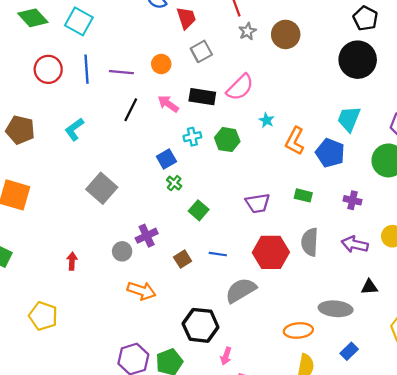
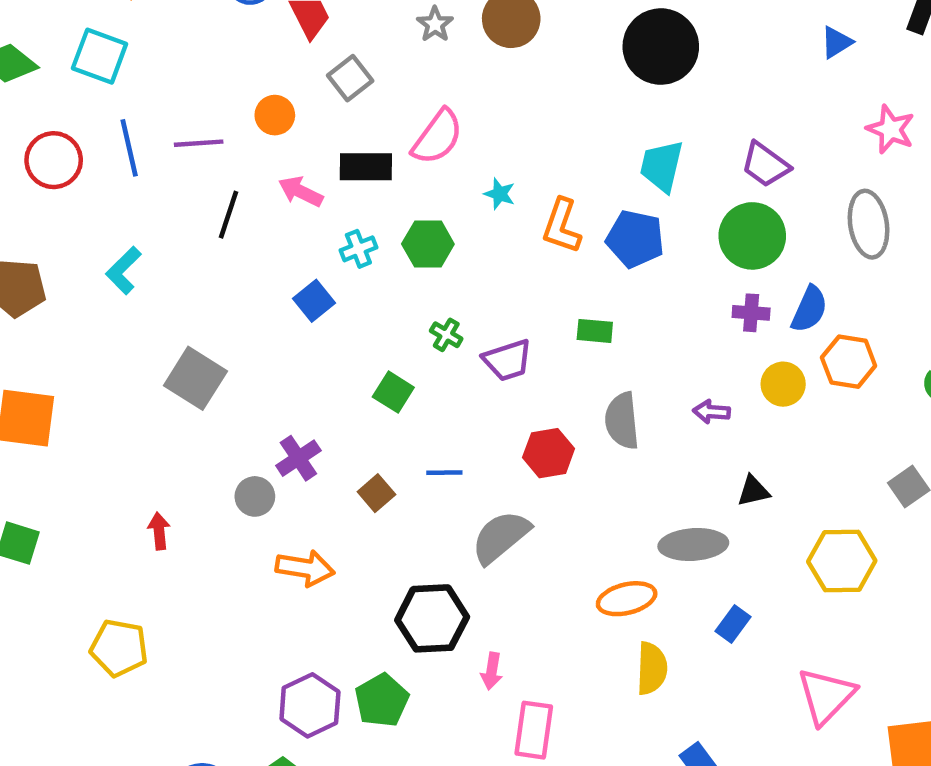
green cross: (174, 183) -> (446, 335), moved
purple cross: (353, 200) -> (751, 313), moved
purple arrow: (355, 244) -> (711, 412), size x0.7
red hexagon: (271, 252) -> (549, 453), size x0.7

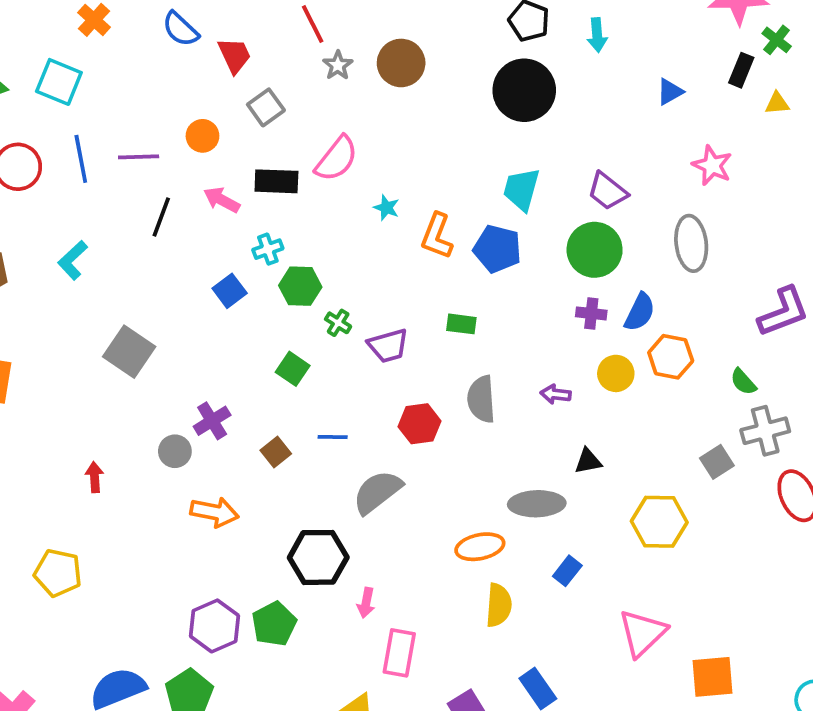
green hexagon: (428, 244) -> (300, 286), moved

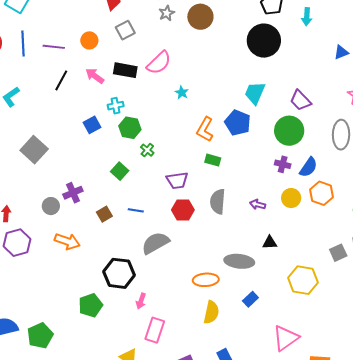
orange L-shape: (437, 236) -> (205, 129), moved
purple trapezoid: (388, 346) -> (177, 180), moved
purple hexagon: (215, 626) -> (17, 243), moved

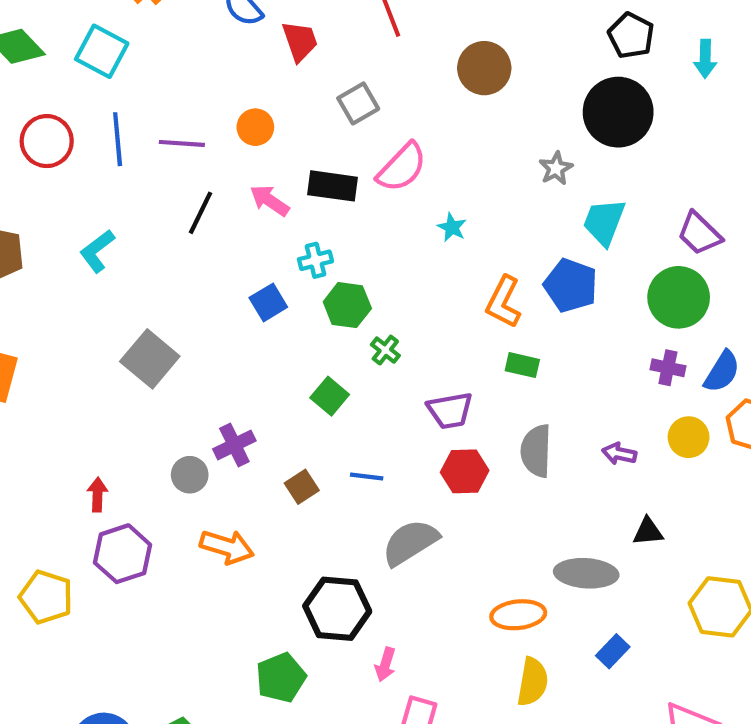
gray star: (167, 13) -> (556, 168), moved
gray square: (125, 30) -> (358, 103), moved

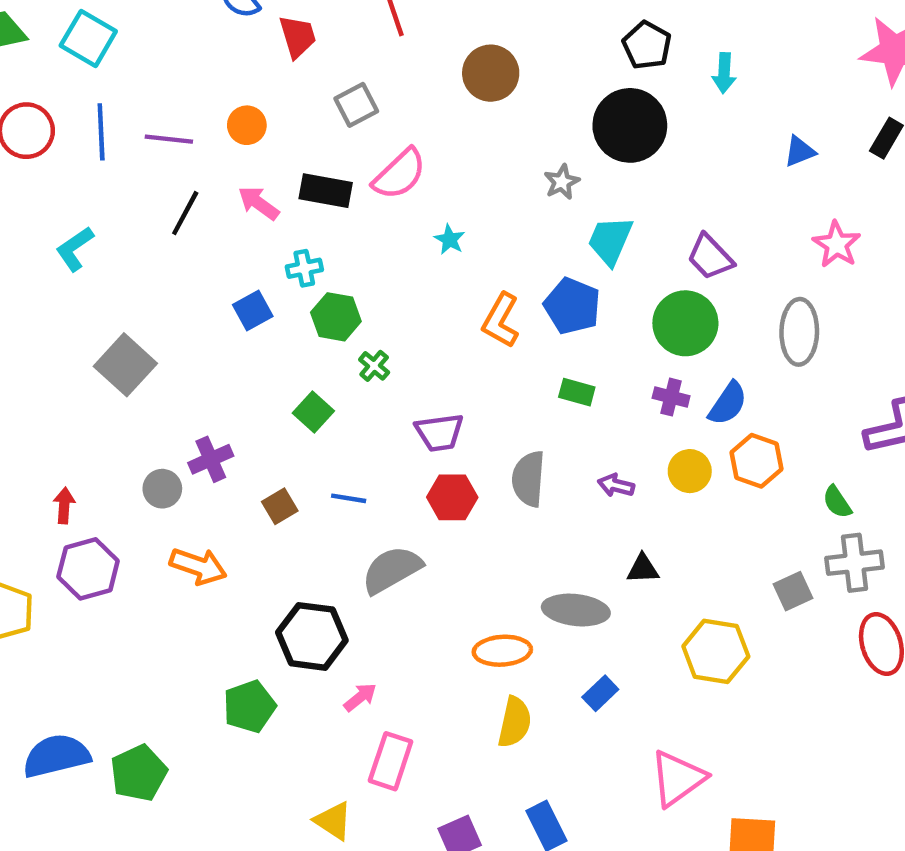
green rectangle: (522, 365) -> (577, 392), moved
pink arrow: (385, 664) -> (360, 697), turned -148

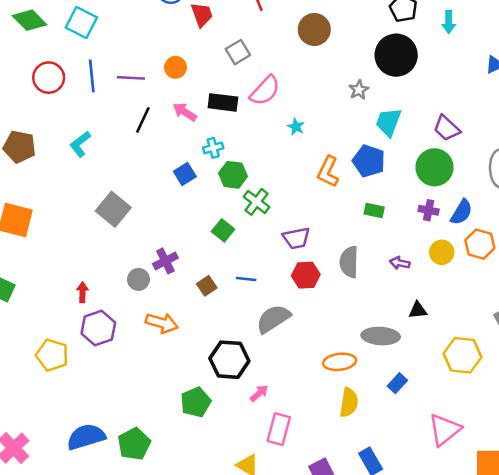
green cross: (374, 366) -> (257, 202), size x1.5

